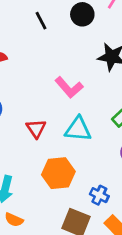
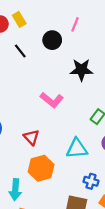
cyan triangle: (78, 129) -> (77, 148), moved
orange hexagon: (58, 173) -> (41, 168), moved

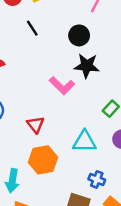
black circle: (52, 40) -> (79, 35), moved
black star: (81, 70) -> (87, 66), moved

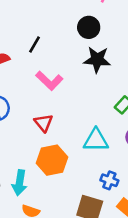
black line: (32, 28) -> (35, 44), moved, turned 63
pink L-shape: (62, 86) -> (49, 81), moved

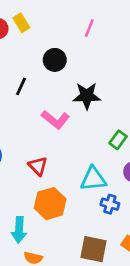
black circle: (89, 27) -> (55, 60), moved
pink L-shape: (49, 81) -> (55, 120), moved
blue cross: (109, 180) -> (110, 204), moved

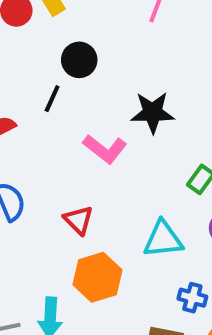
black circle: (55, 60) -> (79, 60), moved
blue cross: (110, 204) -> (192, 298), moved

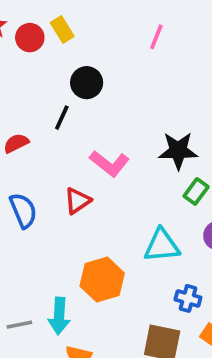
black star: (153, 112) -> (178, 151), moved
red triangle: (78, 220) -> (78, 201), moved, turned 40

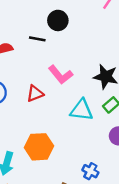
black line: (62, 118) -> (37, 39), turned 63
cyan triangle: (162, 246) -> (82, 110), moved

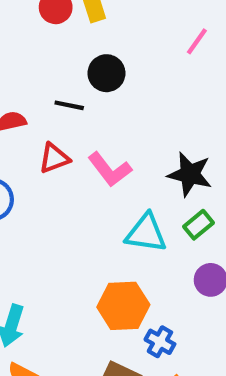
red triangle: (35, 94) -> (54, 158), moved
orange hexagon: (39, 147) -> (123, 306), moved

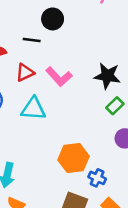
cyan triangle: (146, 233) -> (33, 109), moved

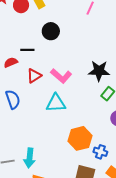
black line: (32, 40) -> (27, 50), moved
cyan triangle: (33, 109) -> (56, 103), moved

